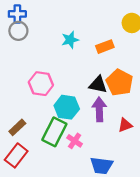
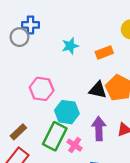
blue cross: (17, 14) -> (31, 25), moved
purple arrow: (99, 109) -> (99, 129), moved

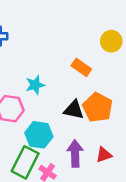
cyan star: (70, 46) -> (35, 85), moved
orange rectangle: (104, 53) -> (81, 67), turned 56

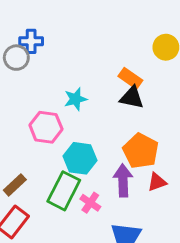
orange pentagon: (98, 107) -> (141, 151), moved
black triangle: (74, 110) -> (132, 98), moved

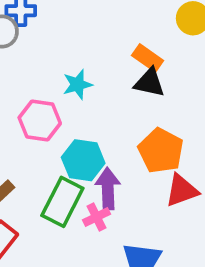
purple arrow: (123, 180) -> (108, 189), moved
red triangle: (157, 182) -> (182, 190), size x1.4
pink cross: (90, 203) -> (96, 217), turned 30

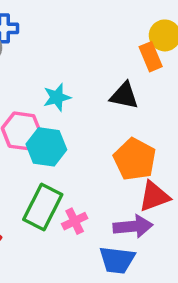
orange rectangle: (148, 58) -> (151, 57), moved, turned 32
cyan hexagon: (83, 160) -> (46, 147), moved
purple arrow: (108, 189) -> (133, 226), moved, turned 87

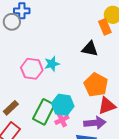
cyan star: (57, 97) -> (52, 64), moved
cyan hexagon: (46, 147) -> (63, 105), moved

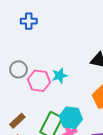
gray circle: (12, 22) -> (18, 69), moved

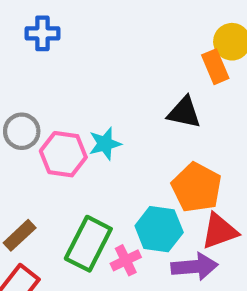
cyan hexagon: (71, 118) -> (159, 229), moved

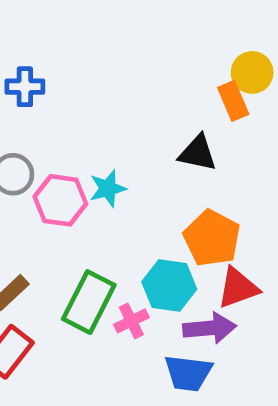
blue cross: (42, 33) -> (25, 87), moved

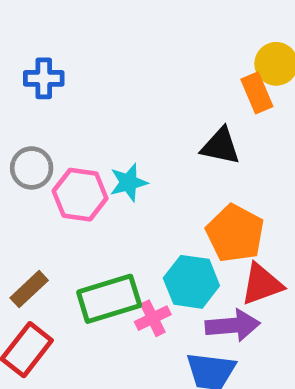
green rectangle: (89, 302) -> (109, 299), turned 46

